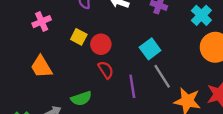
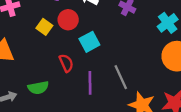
red circle: (101, 44) -> (68, 20), moved
cyan square: (150, 49) -> (89, 42), moved

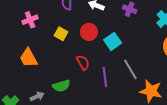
red circle: (68, 20) -> (89, 32), moved
cyan square: (89, 42) -> (113, 41), moved

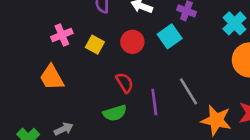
pink cross: (30, 20) -> (62, 35), moved
cyan square: (113, 41) -> (170, 36), moved
green semicircle: (61, 86) -> (115, 113), moved

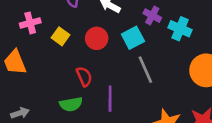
cyan cross: (234, 23) -> (180, 29), moved, turned -30
gray line: (188, 91) -> (145, 70), moved

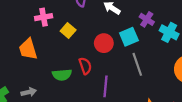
red circle: (97, 38) -> (104, 43), moved
green semicircle: (71, 104) -> (62, 75), moved

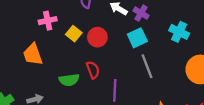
purple cross: (147, 19) -> (141, 13), moved
red circle: (104, 43) -> (97, 37), moved

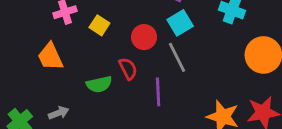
red circle: (97, 37) -> (144, 37), moved
gray line: (147, 66) -> (177, 57), moved

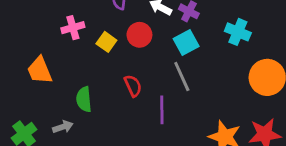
red circle: (144, 37) -> (139, 35), moved
orange trapezoid: (50, 57) -> (40, 70), moved
green semicircle: (99, 84) -> (84, 99), moved, turned 95

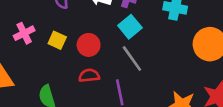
red circle: (139, 35) -> (89, 45), moved
red semicircle: (133, 86) -> (89, 76), turned -60

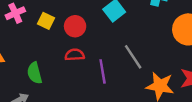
gray line: (132, 58) -> (133, 57), moved

